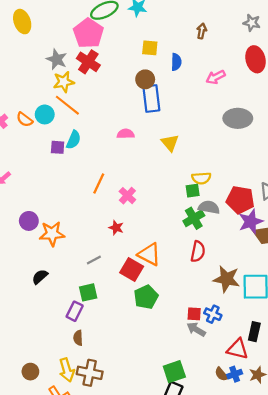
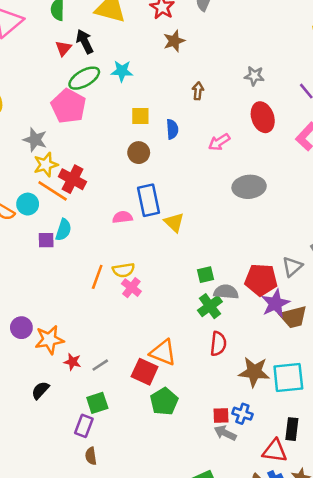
red cross: (88, 62) -> (72, 179), moved
blue rectangle: (151, 99) -> (149, 200), moved
yellow semicircle: (201, 178) -> (124, 270), moved
red star: (116, 228) -> (73, 362), moved

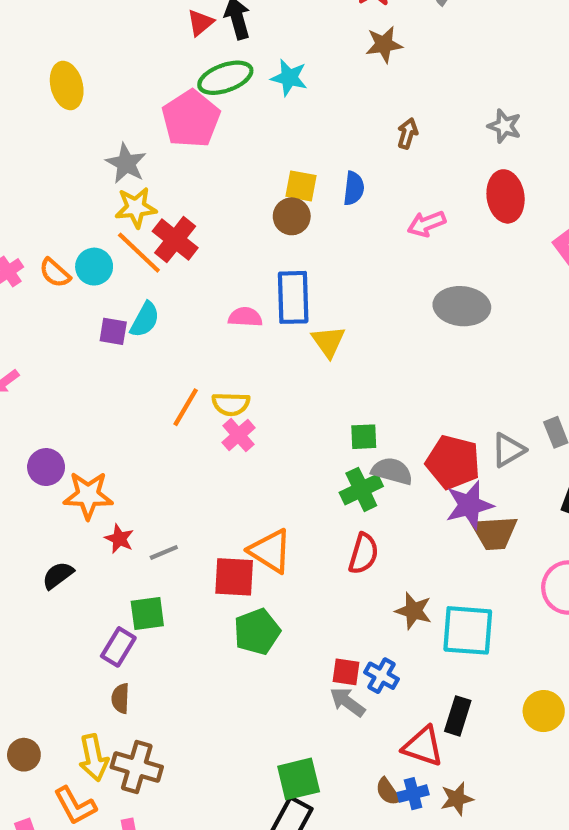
yellow square: (140, 116) -> (301, 186), moved
red square: (145, 372) -> (234, 577), turned -32
brown star: (254, 372) -> (414, 611), size x0.7

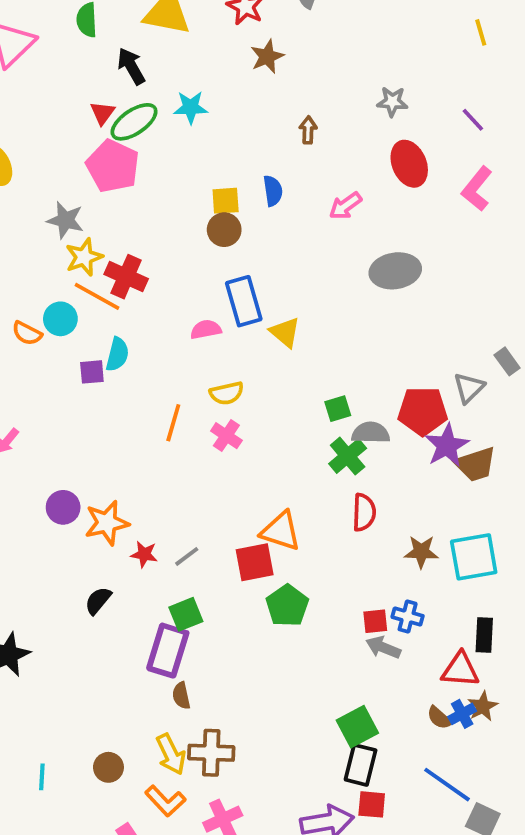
red triangle: (200, 23) -> (102, 113), moved
yellow semicircle: (231, 404) -> (227, 393), moved
purple rectangle: (118, 647) -> (168, 651), size x1.5
brown star: (457, 799) -> (483, 706), moved

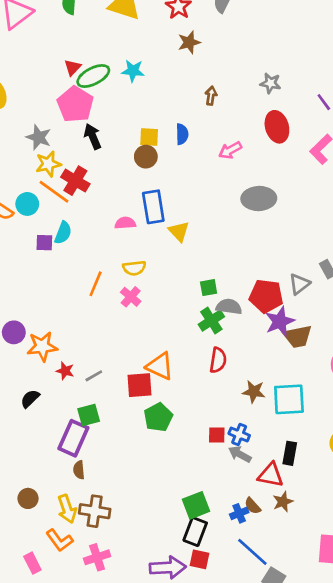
black arrow: (131, 66) -> (93, 136), moved
gray arrow: (383, 647) -> (240, 454), moved
blue cross: (462, 714) -> (239, 513), moved
brown circle: (108, 767) -> (28, 498), moved

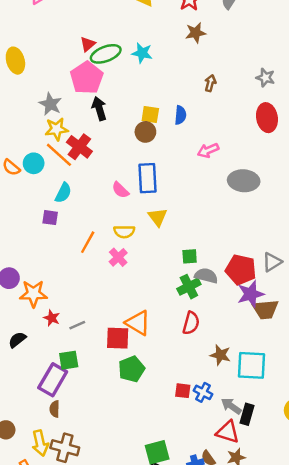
pink arrow: (230, 150) -> (208, 150), moved
pink semicircle: (125, 223) -> (120, 190), turned -138
yellow triangle: (179, 231) -> (158, 217), moved
purple square: (44, 243) -> (50, 218), moved
gray arrow: (240, 454) -> (231, 406), moved

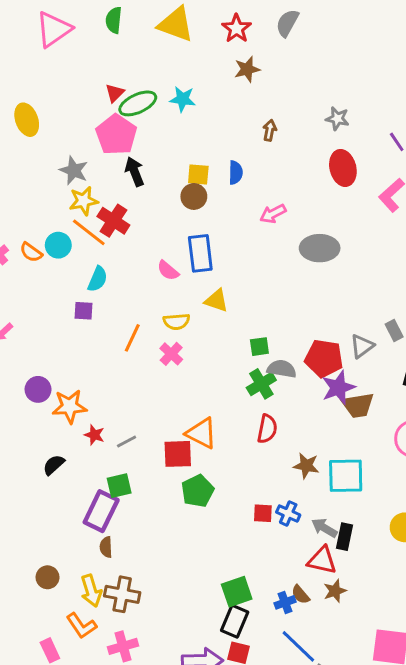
yellow triangle: (158, 217) -> (216, 301), turned -30

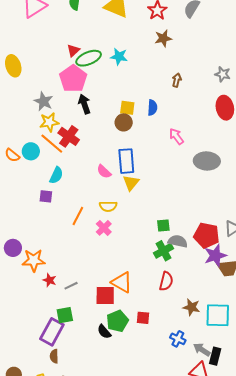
pink arrow: (273, 214) -> (176, 136), turned 78
yellow triangle: (216, 301) -> (131, 183), moved, turned 48
black semicircle: (54, 465) -> (104, 332), moved, turned -91
red square: (263, 513) -> (143, 318), moved

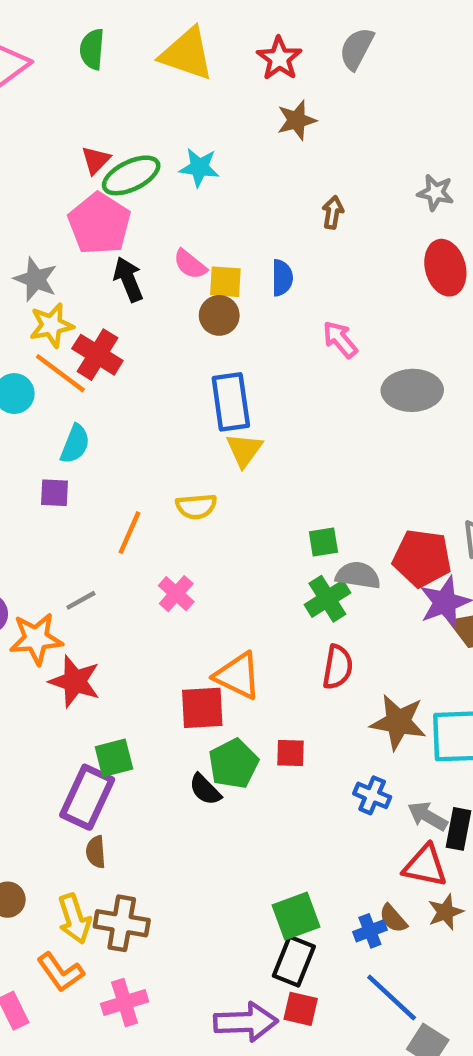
pink semicircle: (104, 172) -> (190, 264), moved
pink cross: (104, 228) -> (176, 594), moved
red star: (50, 280) -> (75, 681), size x1.6
gray line: (71, 286) -> (81, 600), moved
brown star: (191, 307) -> (398, 722), size x1.4

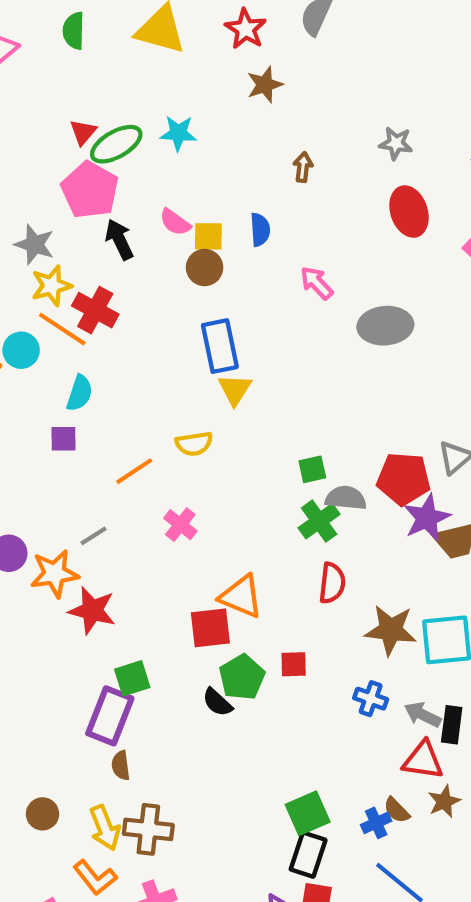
orange line: (129, 533) -> (134, 471), turned 36

